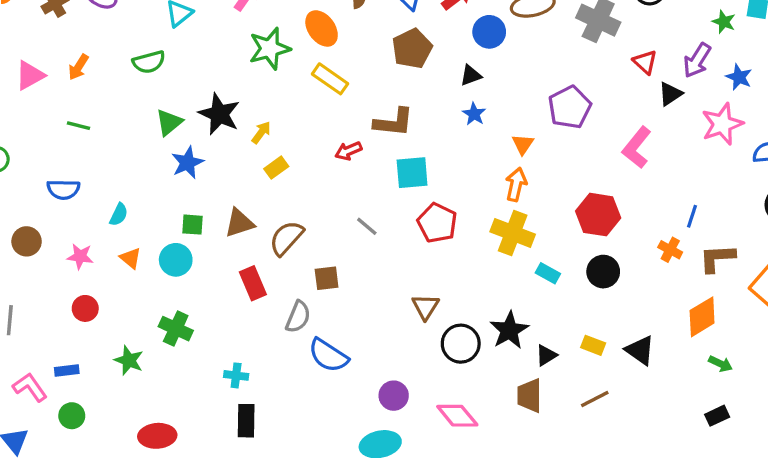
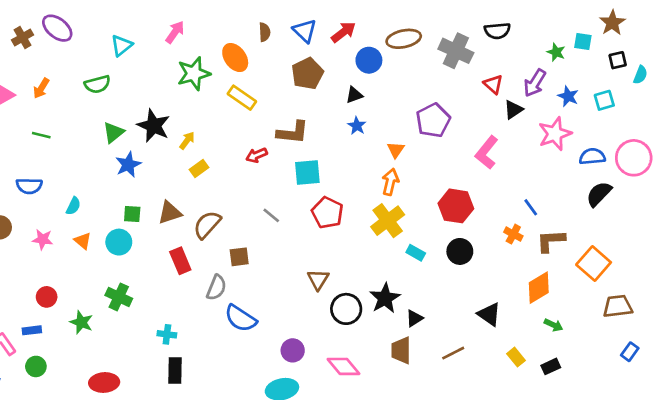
blue line: (692, 216) -> (531, 207), turned -54
yellow cross: (513, 233) -> (388, 221), turned 32
red circle: (85, 308) -> (47, 297), moved
yellow rectangle: (593, 345) -> (516, 357), moved, turned 30

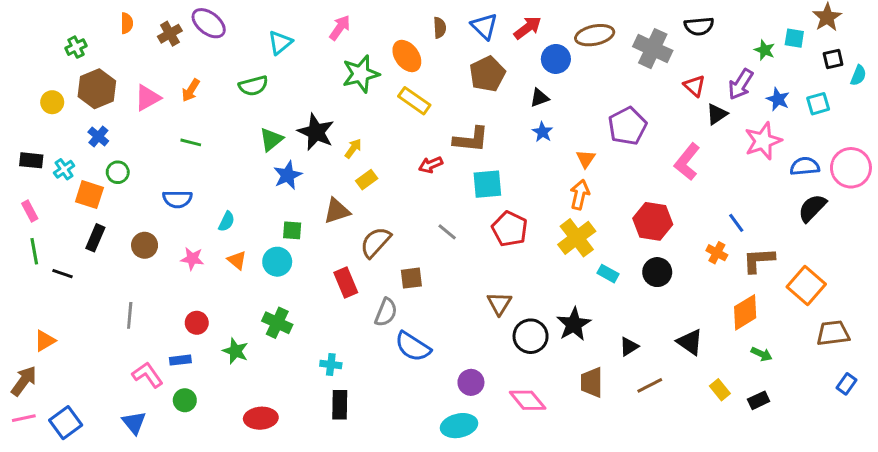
brown triangle: (170, 213) -> (337, 211), moved
black triangle: (414, 318) -> (629, 347), moved

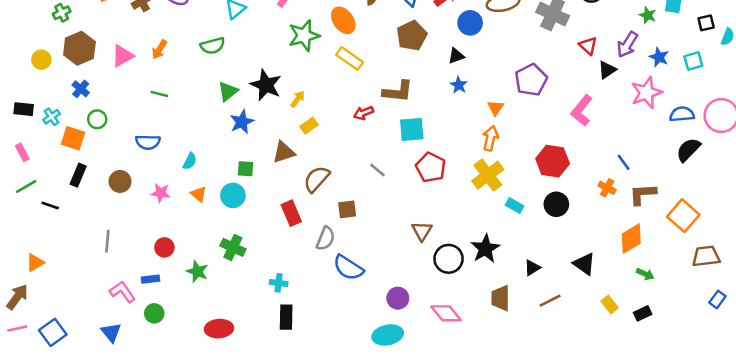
green line: (34, 251) -> (26, 187), turned 70

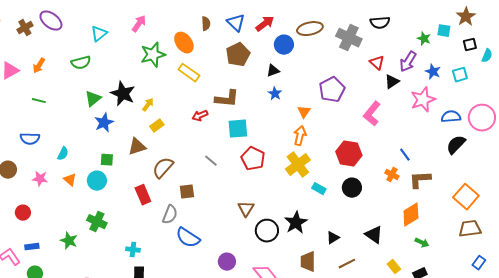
orange square: (683, 216) -> (466, 197), moved
red circle: (164, 247) -> (23, 213), moved

